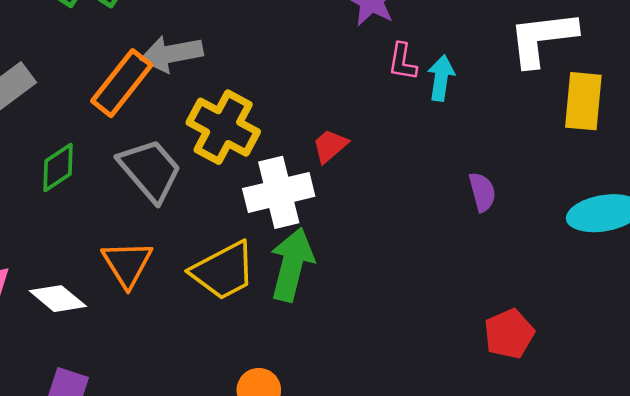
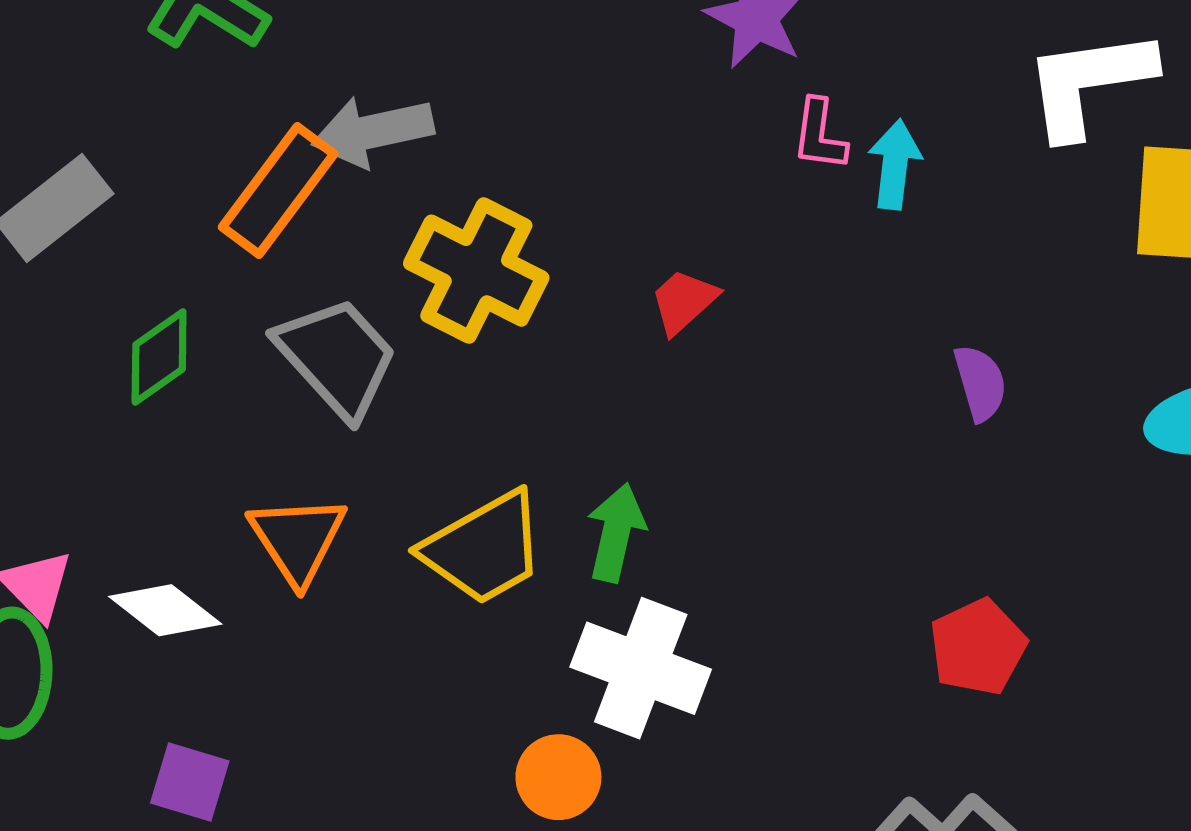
white cross: (279, 192) -> (641, 668), moved, turned 36
green arrow: (292, 264) -> (616, 533), size x0.7
red pentagon: (509, 334) -> (978, 647), moved

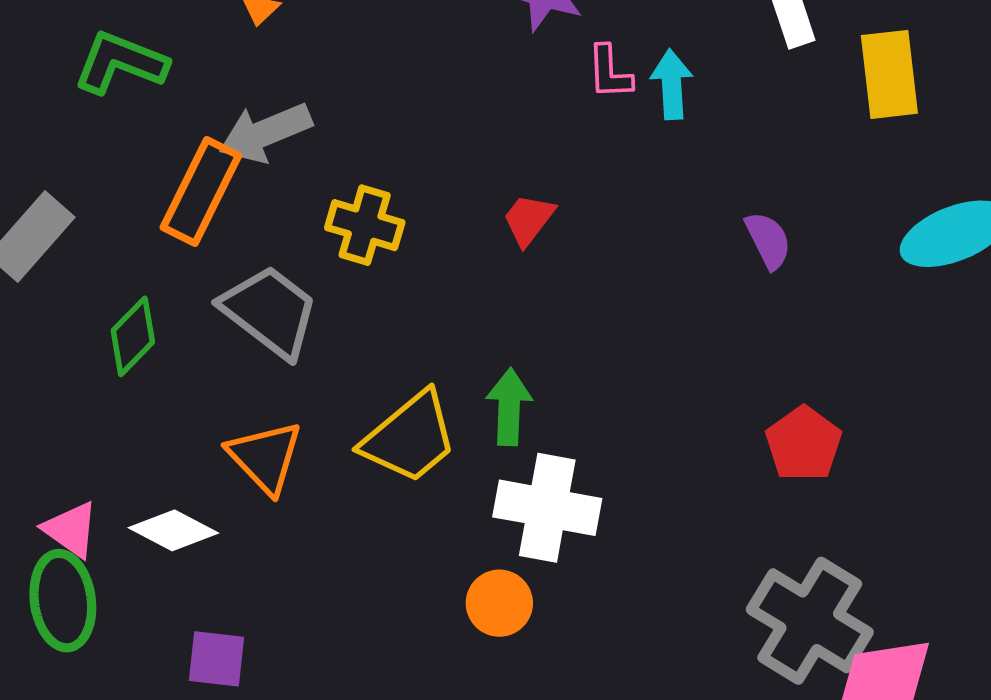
yellow cross: (476, 271) -> (365, 225), size x0.7

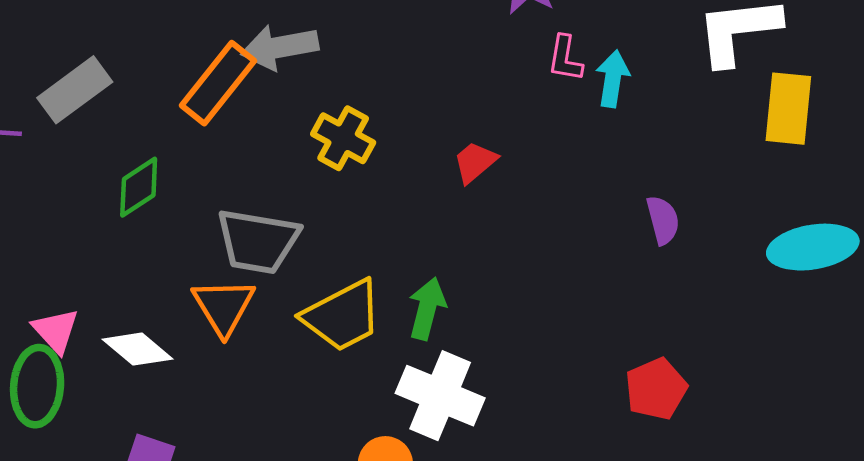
gray trapezoid: (270, 311) -> (258, 241), moved, turned 140

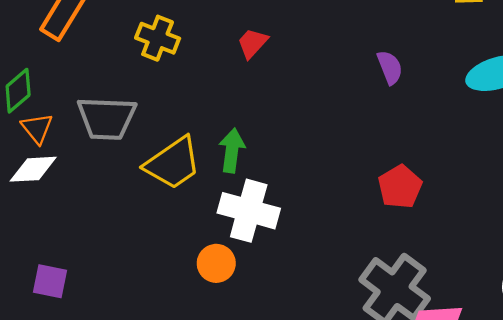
orange triangle: (224, 306) -> (37, 128), moved, size x0.7
white diamond: (138, 349) -> (33, 169), moved, turned -36

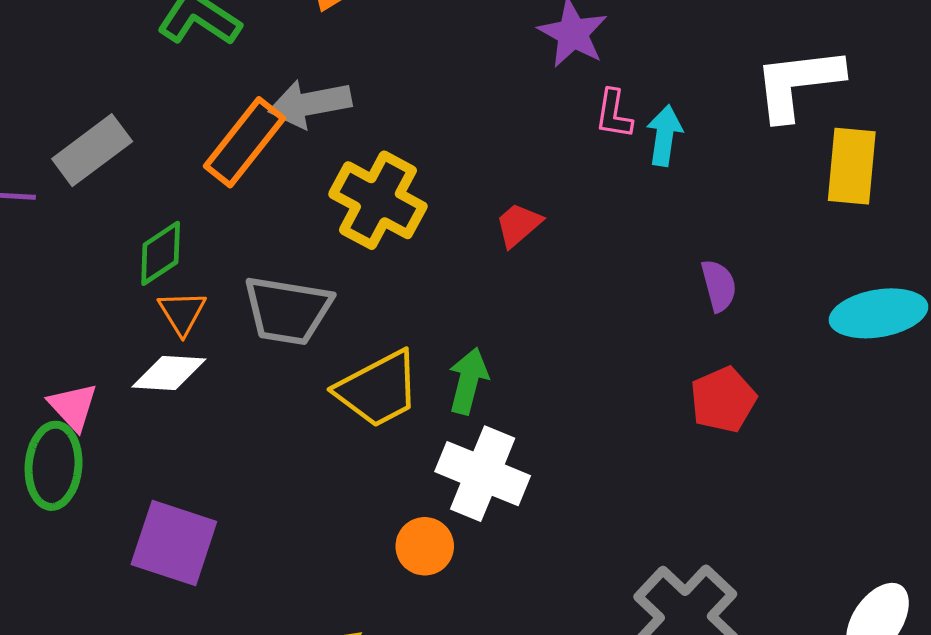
yellow cross: (158, 38) -> (378, 200), size x1.4
red pentagon: (400, 187) -> (723, 400), moved
purple square: (50, 281) -> (174, 543), size x1.6

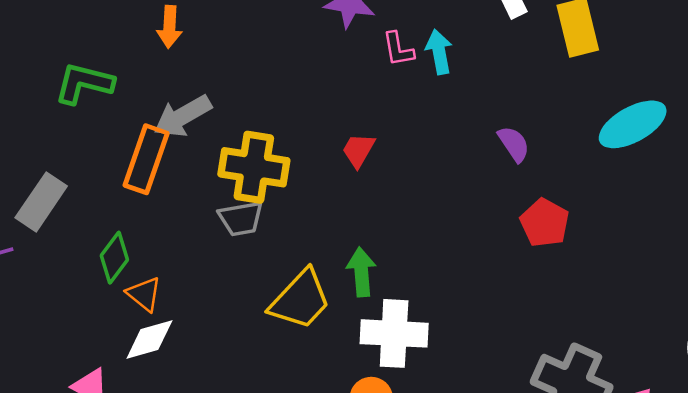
gray trapezoid: (288, 310) -> (241, 218), moved, size x0.7

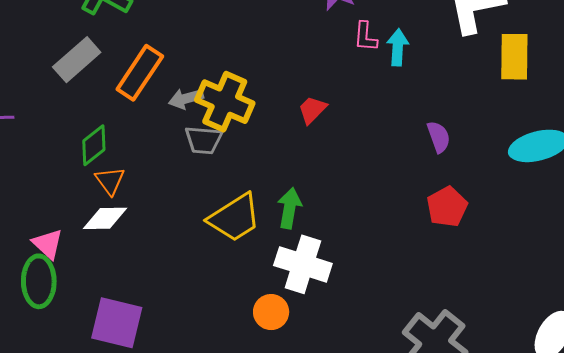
gray arrow: (183, 116) -> (186, 99), moved, size x0.7
gray rectangle: (41, 202) -> (77, 60), moved

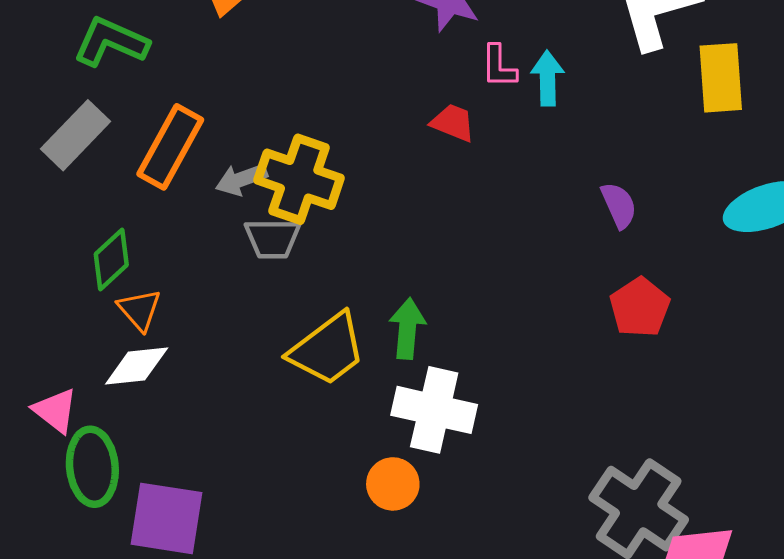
red trapezoid: (312, 110) -> (453, 123), moved, turned 72
green ellipse: (39, 281) -> (92, 467), moved

